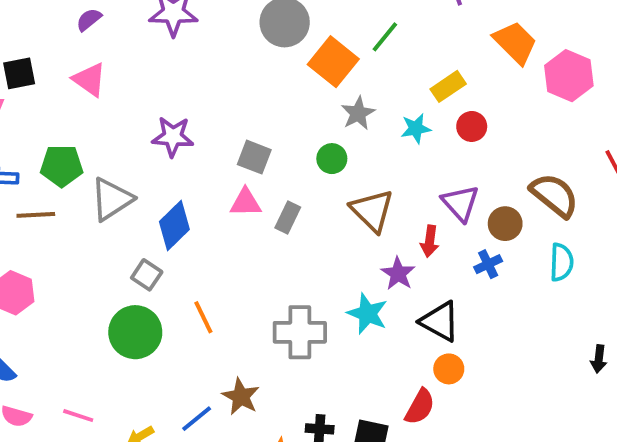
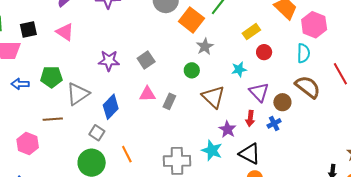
cyan star: (416, 128) -> (239, 69), moved
gray square: (254, 157) -> (146, 60), moved, turned 36
brown line: (36, 215) -> (53, 119), moved
red arrow: (430, 241) -> (250, 118), moved
cyan semicircle: (561, 262) -> (303, 53), moved

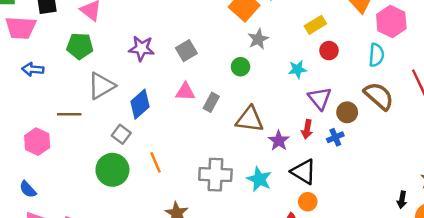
green pentagon: (51, 77) -> (80, 46), moved
brown triangle: (213, 97) -> (250, 119), moved, turned -40
cyan star: (212, 150) -> (259, 179), moved

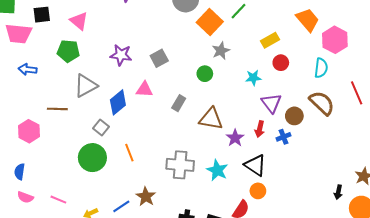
pink triangle: (185, 92) -> (144, 89), moved
blue semicircle: (28, 189) -> (20, 172), turned 49

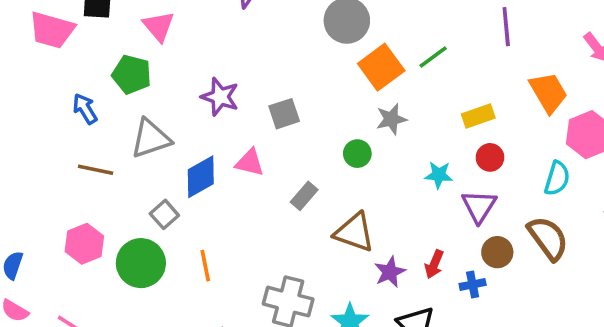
blue arrow: (28, 69) -> (85, 109), moved, turned 42
purple triangle: (271, 103) -> (479, 206), moved
pink hexagon: (29, 131) -> (84, 244), moved

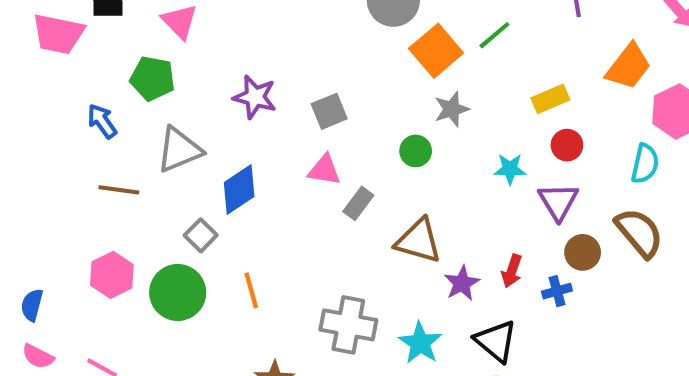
orange trapezoid: (548, 92) -> (628, 67), turned 72
pink triangle: (250, 163) -> (324, 170), moved

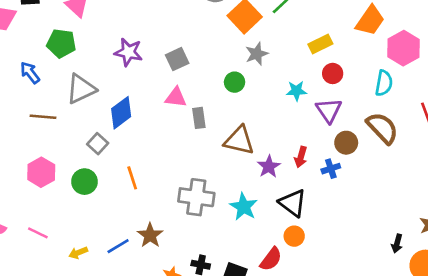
gray rectangle: (358, 203) -> (199, 118), turned -42
green circle: (178, 292) -> (84, 182), size x0.7

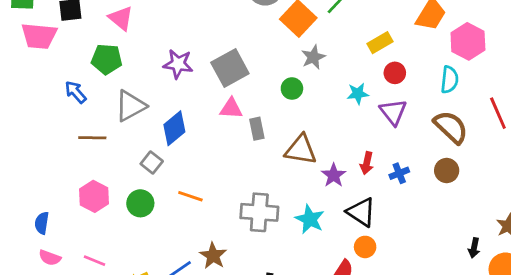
gray square: (177, 59) -> (230, 68), size x1.5
brown circle: (346, 143) -> (447, 171), moved
orange line: (132, 178) -> (190, 196), turned -50

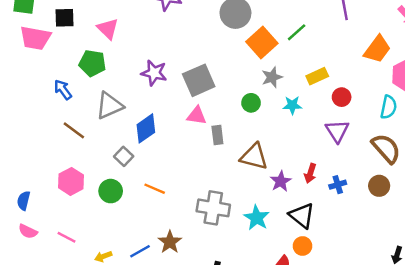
yellow rectangle: (380, 43) -> (317, 76), moved
cyan star: (358, 94) -> (292, 105), moved
brown line: (92, 138) -> (74, 130), turned 30

